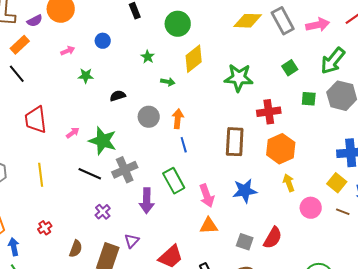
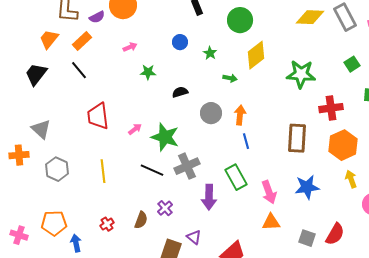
blue circle: (103, 41) -> (180, 42), moved
purple triangle: (132, 241) -> (194, 237), turned -35
brown semicircle: (76, 249) -> (141, 220), moved

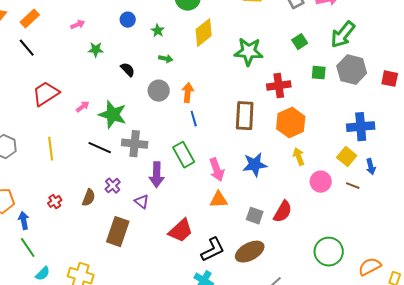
green arrow: (230, 78) -> (166, 59), moved
black semicircle: (180, 92) -> (128, 70), turned 63
red trapezoid: (98, 116) -> (46, 94), turned 64
gray cross: (187, 166) -> (135, 144), turned 30
purple triangle: (194, 237) -> (142, 202), moved

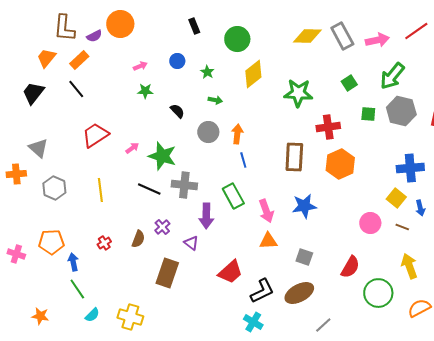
pink arrow: (78, 25) -> (140, 66), moved
yellow arrow: (299, 157) -> (409, 266), moved, size x1.4
red semicircle: (283, 212) -> (350, 267), moved

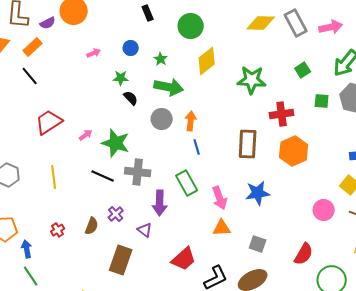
green star: (145, 91) -> (121, 78), moved
green arrow: (215, 100) -> (169, 87), size x2.0

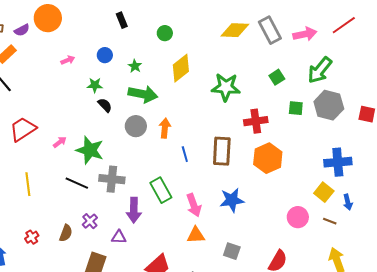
green circle: (191, 26) -> (165, 33), size x0.6
blue line: (197, 147) -> (185, 154), moved
purple triangle: (145, 230) -> (119, 237), turned -35

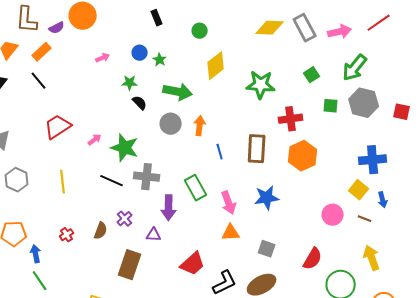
green star: (135, 66) -> (160, 60), moved

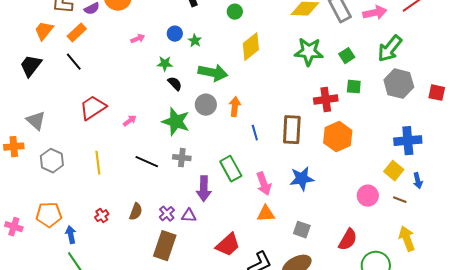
green star: (261, 85) -> (309, 52), moved
green square: (331, 106) -> (354, 87), moved
green star: (125, 148) -> (176, 122), moved
gray cross: (147, 177) -> (182, 158), size x0.7
purple cross: (125, 219) -> (167, 214), moved

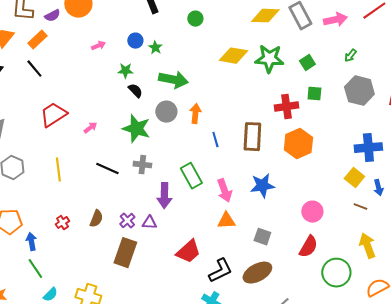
yellow diamond: (251, 47) -> (233, 56), moved, turned 48
green arrow: (390, 49) -> (350, 56), size x0.5
pink circle: (368, 196) -> (312, 212), moved

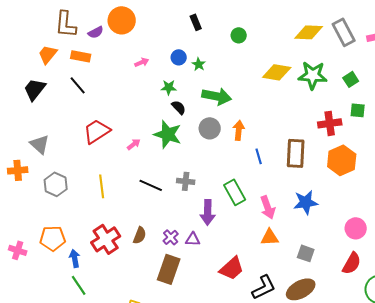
orange rectangle: (37, 40) -> (81, 56), turned 54
green star: (136, 129) -> (168, 134), moved
red cross: (62, 223) -> (106, 239), size x2.0

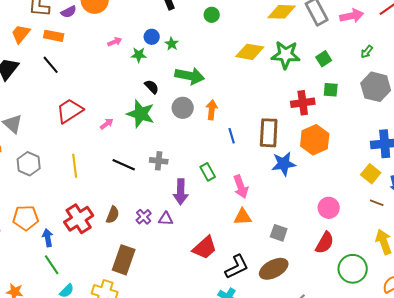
green star: (169, 87) -> (139, 55), moved
green rectangle: (235, 192) -> (208, 172), size x0.7
blue star: (306, 202) -> (284, 164), moved
brown rectangle: (169, 269) -> (124, 260), moved

